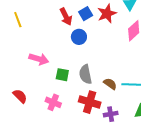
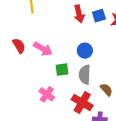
blue circle: (79, 37) -> (85, 51), moved
green square: (62, 75) -> (62, 70), turned -32
red semicircle: (20, 96) -> (19, 46), moved

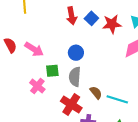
blue square: (99, 16) -> (91, 18), turned -32
pink cross: (47, 94) -> (37, 86), moved

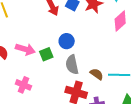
green square: (52, 71) -> (46, 54), moved
pink cross: (37, 86) -> (23, 85), moved

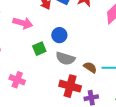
pink arrow: (25, 49) -> (23, 23), moved
gray semicircle: (72, 65) -> (65, 58), turned -60

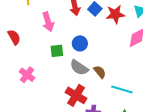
pink arrow: (23, 23) -> (48, 22), turned 42
brown semicircle: (90, 67) -> (100, 72), moved

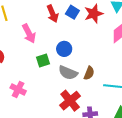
brown semicircle: (100, 72) -> (89, 73), turned 72
red cross: (76, 95) -> (70, 101), turned 30

